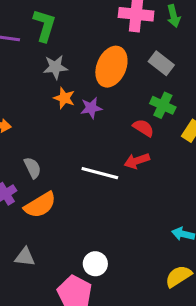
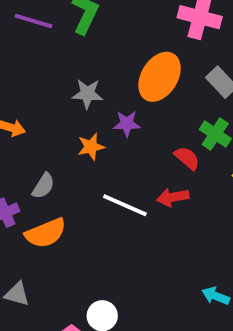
gray star: (55, 67) -> (87, 94), moved
orange star: (64, 98) -> (91, 147), moved, turned 30
gray semicircle: (33, 168) -> (43, 186), turned 50

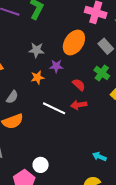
red semicircle: (187, 158) -> (79, 85), moved

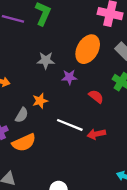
orange star: (37, 77) -> (40, 101), moved
red arrow: (79, 105) -> (96, 134), moved

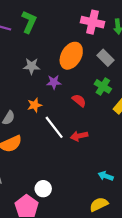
orange star: (40, 101) -> (35, 105), moved
white line: (70, 125) -> (54, 127), turned 30

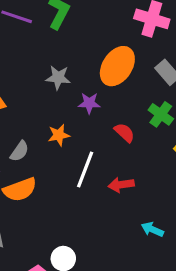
white line: (54, 127) -> (85, 169), turned 55
cyan arrow: (106, 176) -> (152, 229), moved

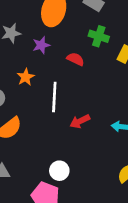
red arrow: (121, 185) -> (80, 121), moved

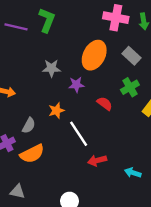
green cross: (99, 36) -> (130, 87), turned 30
white line: (54, 97) -> (79, 134), turned -48

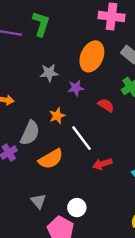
gray semicircle: (29, 126) -> (30, 133), size x1.5
orange semicircle: (32, 154) -> (51, 159), moved
gray triangle: (17, 192) -> (38, 201), moved, turned 42

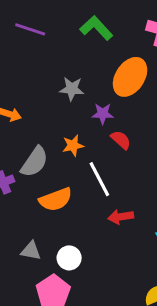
green L-shape: (41, 24) -> (96, 28), moved, turned -70
red semicircle: (106, 105) -> (121, 140), moved
gray triangle: (38, 201) -> (31, 251), turned -49
white circle: (77, 208) -> (69, 258), moved

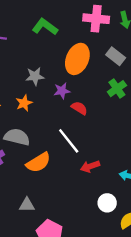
orange star: (73, 145) -> (24, 103), moved
gray semicircle: (34, 162) -> (17, 137), turned -100
white circle: (69, 258) -> (107, 203), moved

